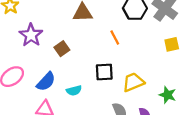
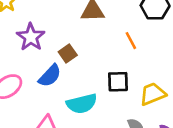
blue semicircle: (46, 82) -> (50, 76), moved
cyan semicircle: (74, 91) -> (82, 104), size x1.6

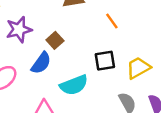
purple star: (31, 37) -> (19, 29), turned 30

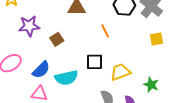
blue semicircle: (41, 63) -> (41, 70), moved

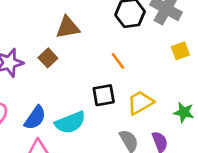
orange line: (105, 31) -> (118, 61), moved
brown square: (57, 39) -> (48, 58), moved

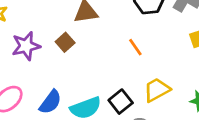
black square: (104, 95) -> (121, 102), moved, turned -30

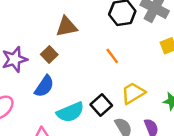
blue semicircle: (50, 102) -> (44, 86), moved

